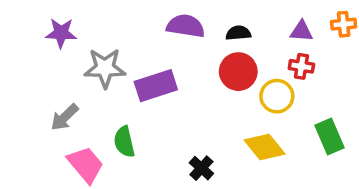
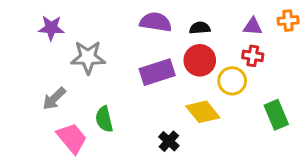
purple rectangle: (156, 86) -> (157, 72), moved
yellow diamond: (265, 147) -> (203, 112), moved

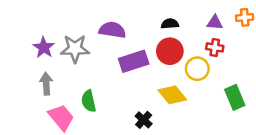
purple semicircle: (156, 22) -> (112, 30), moved
purple star: (51, 28) -> (44, 47), moved, turned 30
gray arrow: (54, 99) -> (46, 84), turned 130

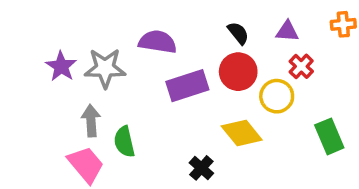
purple triangle: (215, 22) -> (287, 31), moved
black semicircle: (170, 24) -> (238, 33), turned 56
red cross: (215, 47) -> (301, 66), turned 35
gray arrow: (46, 84) -> (91, 121), moved

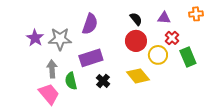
purple semicircle: (158, 42) -> (90, 24), turned 100
purple rectangle: (187, 86) -> (91, 58), moved
green rectangle: (329, 136) -> (188, 57), moved
black cross: (201, 168) -> (103, 81), moved

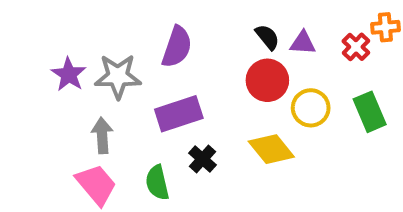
purple triangle: (164, 18) -> (303, 43), moved
red cross: (172, 38) -> (356, 47), moved
green semicircle: (71, 81) -> (157, 183), moved

